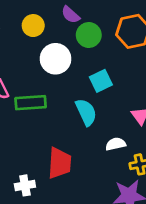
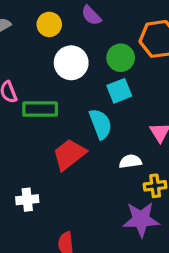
green circle: (89, 35) -> (121, 58), moved
red trapezoid: (60, 163) -> (69, 154), moved, turned -136

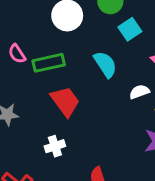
cyan square: (119, 91) -> (130, 29), moved
red trapezoid: (69, 154) -> (65, 101), moved, turned 104

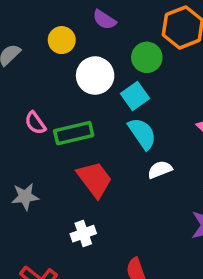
cyan square: (130, 29) -> (135, 96), moved
white semicircle: (139, 92) -> (160, 170), moved

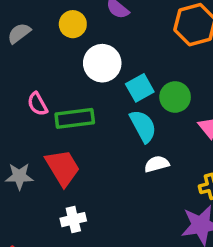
green circle: (147, 57) -> (175, 97), moved
red trapezoid: (95, 179) -> (63, 168), moved

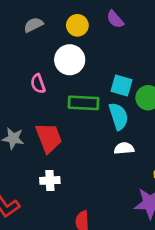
white circle: (102, 63) -> (70, 60), moved
cyan square: (140, 88) -> (121, 85), turned 35
green rectangle: (75, 118) -> (84, 103), moved

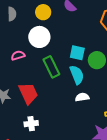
gray semicircle: (33, 25) -> (12, 14), turned 120
pink semicircle: (38, 84) -> (18, 55), turned 96
green rectangle: (84, 103) -> (51, 67), turned 65

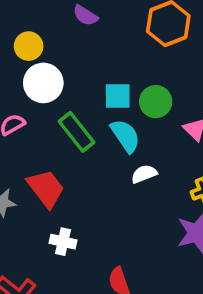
yellow circle: (43, 12) -> (29, 46), moved
white cross: (31, 124) -> (63, 242), turned 32

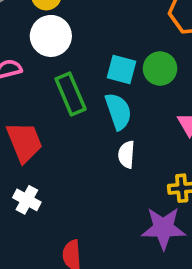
green circle: (156, 102) -> (160, 69), moved
white semicircle: (144, 174) -> (126, 155), turned -80

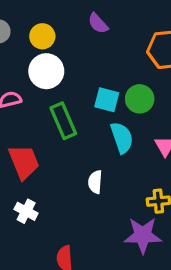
cyan semicircle: (118, 111) -> (122, 138), moved
white semicircle: (126, 155) -> (95, 182), moved

